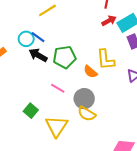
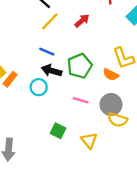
red arrow: (109, 21) -> (82, 21), moved
cyan circle: (26, 39) -> (39, 87), moved
yellow triangle: (57, 126) -> (89, 141), size x0.7

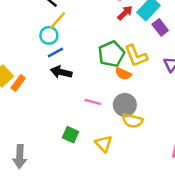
red arrow: (82, 21) -> (125, 13), moved
blue line: (47, 52) -> (55, 52), turned -49
green pentagon: (80, 66) -> (111, 54), moved
cyan circle: (39, 87) -> (49, 35), moved

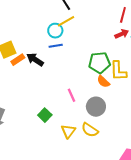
black arrow: (61, 72) -> (35, 60), moved
pink line: (93, 102) -> (72, 95), turned 32
yellow semicircle: (132, 121) -> (90, 130), moved

